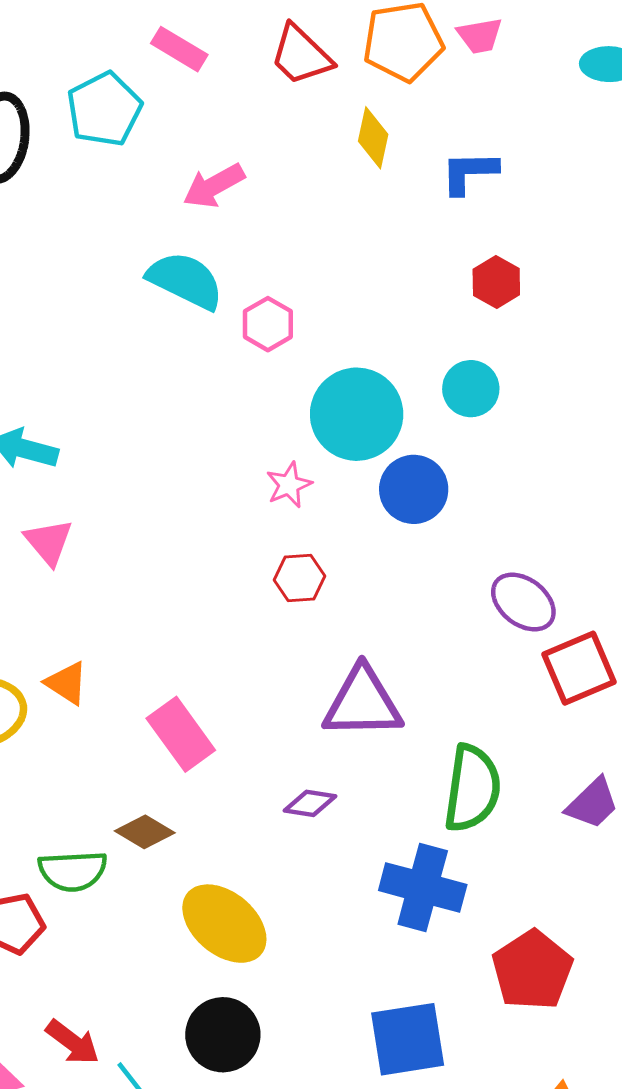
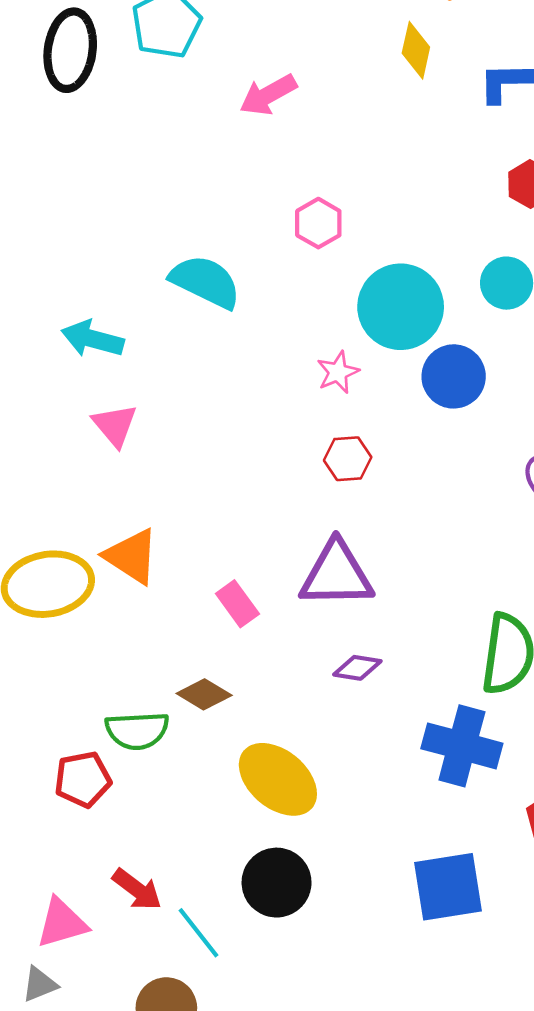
cyan semicircle: (185, 280) -> (205, 282), moved
orange triangle: (67, 683) -> (132, 556), size x1.4
purple triangle: (363, 703) -> (336, 574), moved
pink rectangle: (181, 734) -> (237, 604), size x0.7

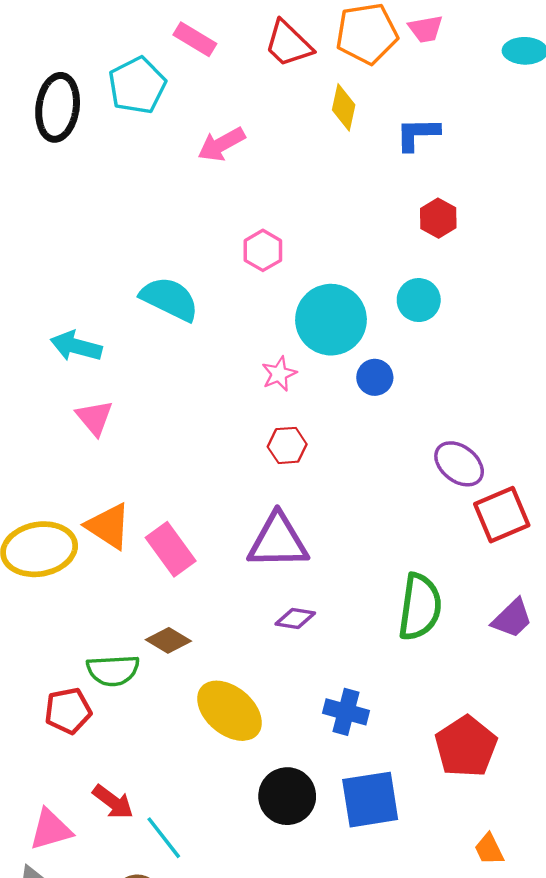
blue circle: (454, 376) -> (375, 377), size x0.7
pink rectangle: (237, 604) -> (171, 549), moved, size x1.4
blue cross: (462, 746) -> (346, 712), moved, size x0.7
black circle: (277, 883) -> (287, 796), moved

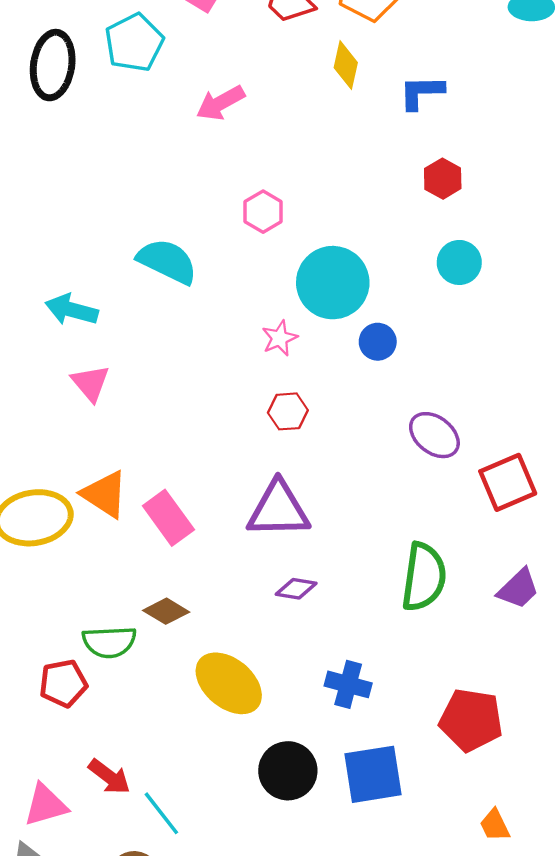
cyan circle: (419, 300) -> (459, 262), moved
purple ellipse: (459, 464) -> (434, 435), moved
red pentagon: (466, 747) -> (471, 720), turned -30

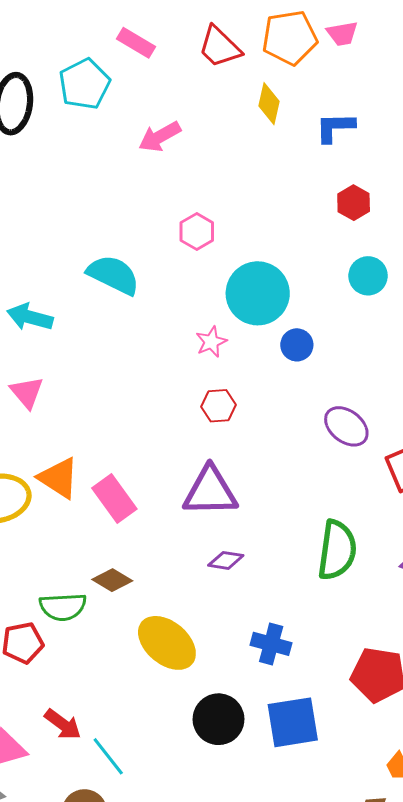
pink triangle: (90, 383) -> (27, 392), moved

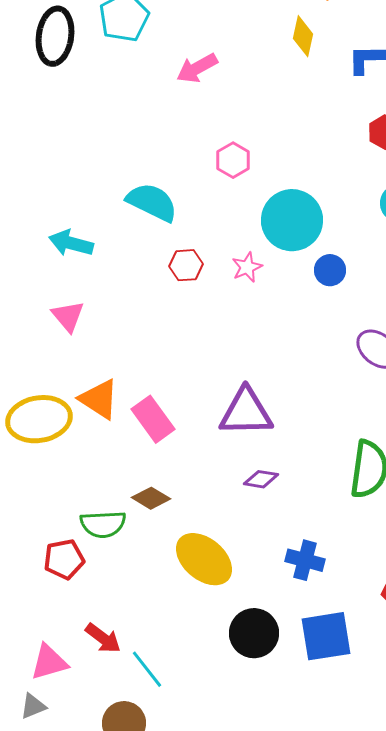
red hexagon: (219, 406) -> (186, 265), moved

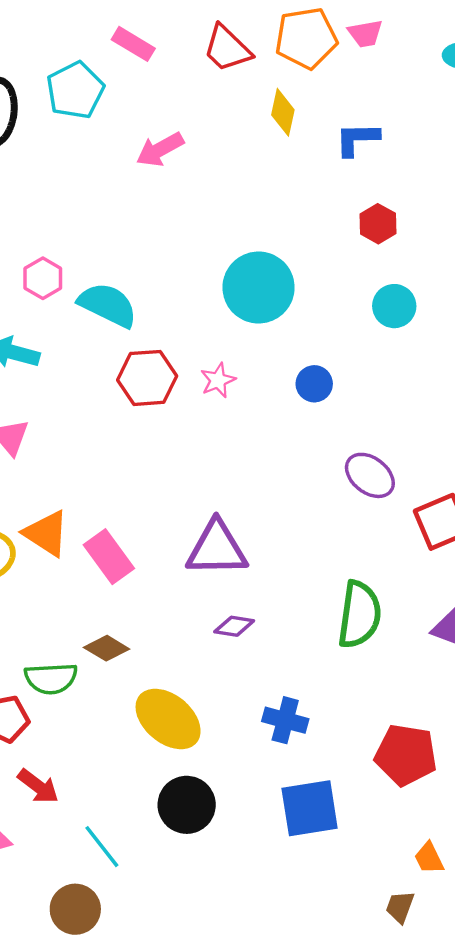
pink hexagon: (233, 160) -> (43, 278), moved
cyan circle: (292, 220) -> (259, 288), moved
red hexagon: (186, 265) -> (147, 378), size x1.5
black circle: (254, 633) -> (187, 805), moved
red arrow: (103, 638) -> (38, 786), moved

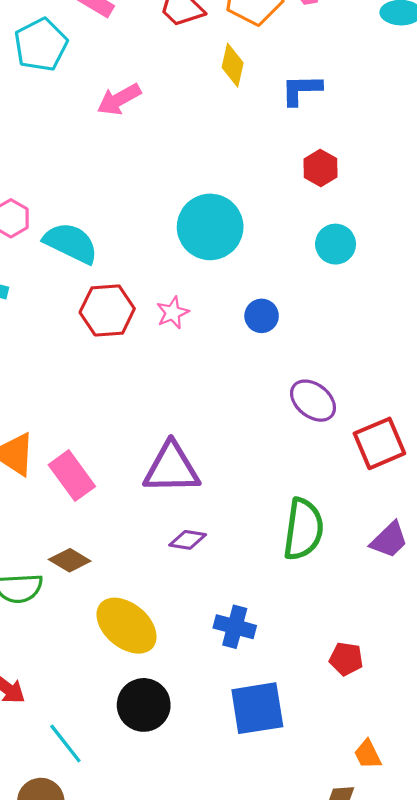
red pentagon: (406, 755) -> (346, 659), size x0.6

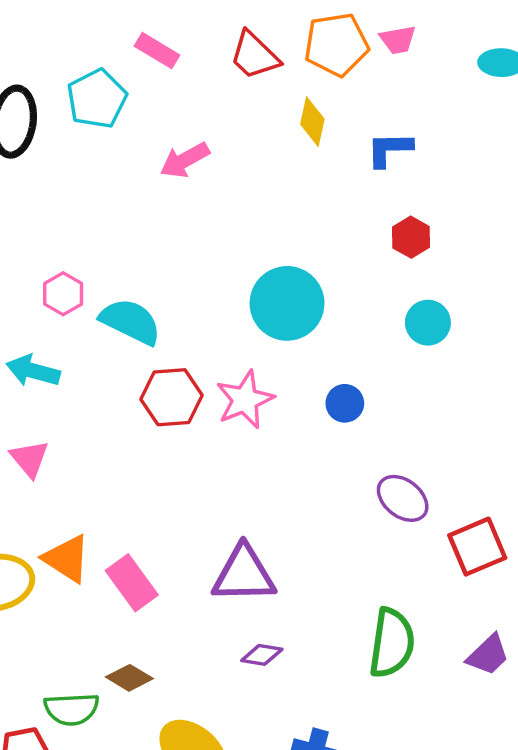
pink star: (173, 313) -> (245, 400), size x1.6

